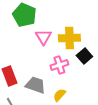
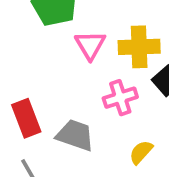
yellow semicircle: (59, 95) -> (141, 152), moved

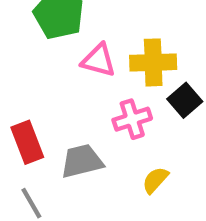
pink triangle: (90, 45) -> (99, 60), turned -44
gray trapezoid: (75, 135) -> (82, 161), turned -33

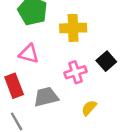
pink triangle: (99, 60) -> (29, 54), moved
yellow cross: (153, 62) -> (73, 28), moved

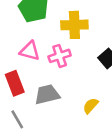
pink cross: (76, 72) -> (60, 56), moved

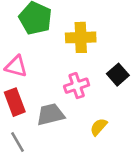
pink triangle: (30, 51) -> (16, 66), moved
pink cross: (60, 56) -> (77, 86), moved

